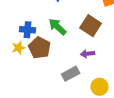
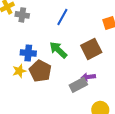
brown square: (91, 26) -> (91, 49), turned 30
gray rectangle: (71, 74) -> (78, 85), moved

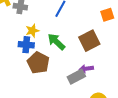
yellow star: (19, 71) -> (32, 31), moved

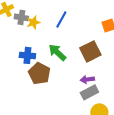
yellow star: (32, 31) -> (33, 22), moved
gray rectangle: (76, 77) -> (89, 92), moved

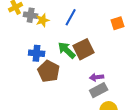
brown square: (90, 51) -> (84, 49), moved

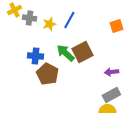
yellow star: (43, 20) -> (49, 24), moved
purple arrow: (97, 77) -> (111, 72), moved
gray rectangle: (99, 90) -> (111, 95), moved

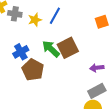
blue cross: (35, 56) -> (21, 52), turned -35

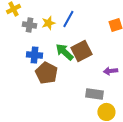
gray cross: (15, 14) -> (29, 25), moved
blue cross: (21, 52) -> (34, 55), turned 35
gray rectangle: (97, 91) -> (94, 94), moved, turned 36

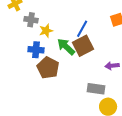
blue line: (68, 19) -> (82, 29), moved
yellow star: (48, 23) -> (46, 31), moved

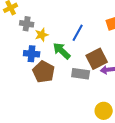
brown square: (83, 46) -> (97, 59), moved
gray rectangle: (96, 89) -> (81, 74), moved

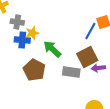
blue line: (78, 33) -> (90, 31), moved
blue cross: (32, 54) -> (22, 40), moved

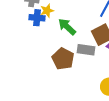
brown pentagon: (34, 70) -> (63, 59), moved

